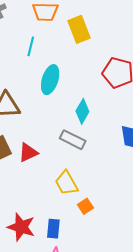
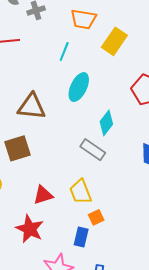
yellow rectangle: (79, 29) -> (114, 41), turned 48
red triangle: (28, 153) -> (43, 195), moved
blue rectangle: (53, 229) -> (81, 237), moved

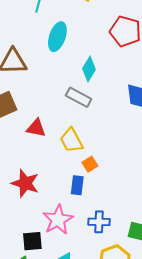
red triangle: (43, 195) -> (36, 128), moved, turned 35

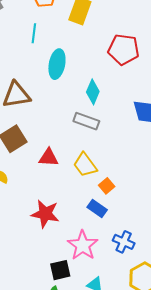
blue rectangle: (77, 185) -> (97, 209), turned -54
blue cross: (99, 222) -> (124, 242), turned 30

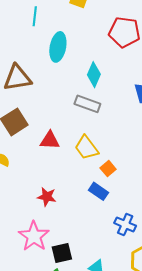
red star: (45, 214) -> (47, 197), size x0.7
pink star: (83, 245) -> (34, 236), moved

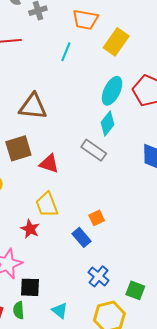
cyan ellipse: (58, 47) -> (112, 91), moved
red triangle: (50, 140) -> (49, 164), moved
yellow trapezoid: (86, 148) -> (47, 205), moved

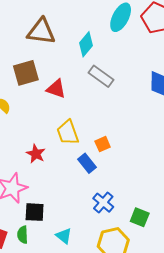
cyan diamond: (108, 124) -> (86, 44), moved
yellow trapezoid: (47, 205) -> (68, 133), moved

